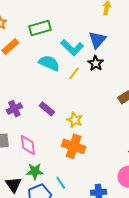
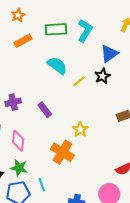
cyan L-shape: (72, 48) -> (85, 31), moved, turned -115
yellow star: (75, 120) -> (80, 130), moved

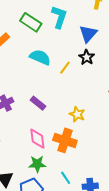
green rectangle: (56, 29) -> (31, 22), turned 50
pink diamond: (18, 141) -> (37, 139), moved
green star: (19, 168) -> (37, 164), moved
cyan line: (42, 185) -> (66, 178), moved

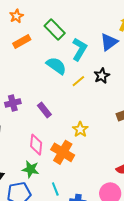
cyan L-shape: (59, 17) -> (79, 49), moved
blue triangle: (88, 34) -> (109, 42), moved

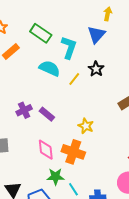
purple cross: (13, 103) -> (24, 110), moved
green star: (31, 169) -> (55, 177), moved

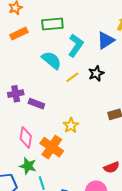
green rectangle: (41, 33) -> (52, 24), turned -55
purple rectangle: (47, 114) -> (36, 104), turned -35

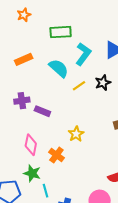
orange rectangle: (19, 34) -> (24, 59), moved
orange cross: (52, 147) -> (56, 155), size x0.7

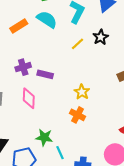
cyan semicircle: (59, 68) -> (47, 19), moved
pink diamond: (31, 145) -> (29, 98), moved
orange cross: (56, 155) -> (78, 115), moved

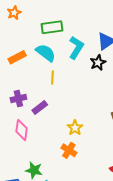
black star: (101, 37) -> (98, 63), moved
yellow line: (78, 44) -> (52, 77), moved, turned -48
purple rectangle: (45, 74) -> (40, 107), turned -56

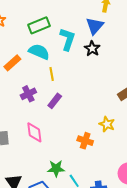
purple cross: (18, 98) -> (28, 94), moved
purple rectangle: (40, 107) -> (55, 101), moved
yellow star: (75, 128) -> (107, 124), moved

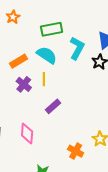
yellow line: (52, 74) -> (44, 79), moved
purple cross: (28, 94) -> (24, 84), moved, turned -35

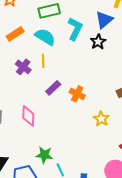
orange rectangle: (19, 61) -> (15, 34), moved
orange cross: (76, 151) -> (77, 94), moved

